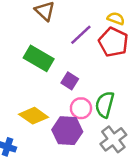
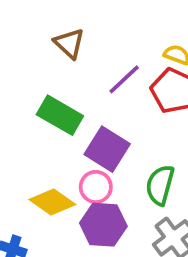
purple square: (70, 81) -> (107, 149), size x1.6
pink circle: (81, 108) -> (96, 187), moved

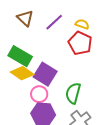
purple line: (124, 79) -> (54, 22), moved
yellow diamond: (52, 202) -> (22, 73), moved

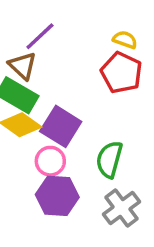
brown triangle: (25, 18) -> (23, 66), moved
purple line: (54, 22) -> (40, 36), moved

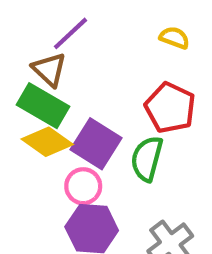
red pentagon: (121, 73) -> (170, 108), moved
green semicircle: (109, 159) -> (147, 159), moved

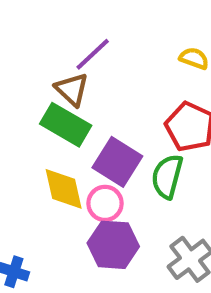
yellow diamond: (47, 142) -> (64, 189), moved, turned 42

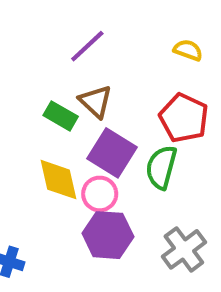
brown triangle: (72, 89) -> (96, 102), moved
green rectangle: (66, 125) -> (61, 116), size x0.7

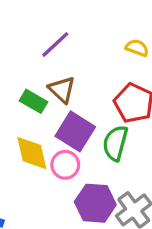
purple hexagon: (108, 235) -> (95, 203), moved

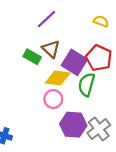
purple square: (75, 131) -> (74, 62), moved
yellow diamond: (32, 153) -> (58, 78), moved, turned -70

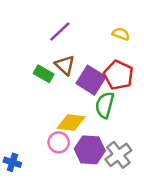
yellow diamond: (58, 78) -> (71, 122), moved
pink circle: (53, 99) -> (59, 142), moved

